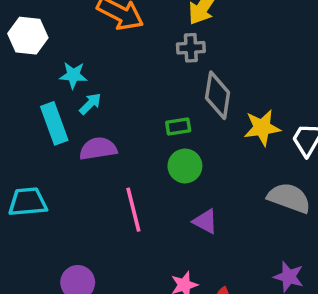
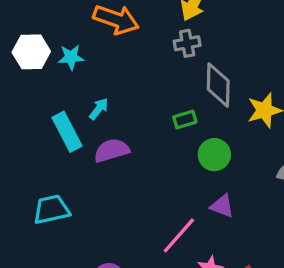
cyan star: (73, 75) -> (71, 57), moved
green circle: (185, 166) -> (214, 155), moved
pink line: (133, 210) -> (179, 235), moved, turned 63

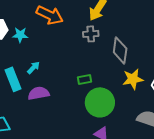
gray diamond: (218, 85) -> (120, 50), moved
green circle: (214, 155) -> (100, 102), size x1.5

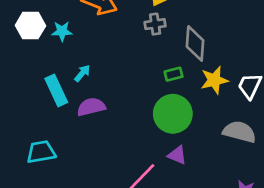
green rectangle: (84, 80) -> (174, 74), moved

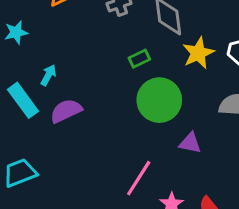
green rectangle: (174, 74) -> (139, 59), moved
purple triangle: (177, 155) -> (190, 143), moved

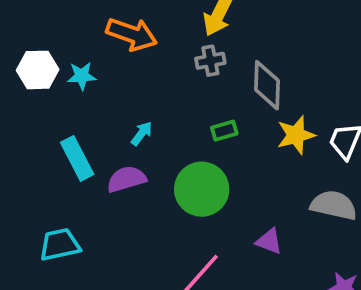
cyan arrow: (48, 75) -> (142, 133), moved
green circle: (159, 100) -> (202, 189), moved

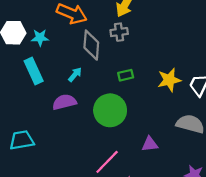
gray diamond: (267, 85) -> (91, 45), moved
cyan rectangle: (77, 158) -> (34, 71), moved
purple triangle: (269, 241) -> (150, 144), turned -30

